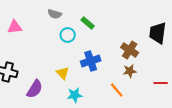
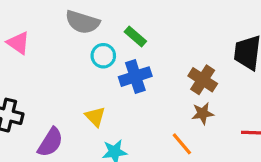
gray semicircle: (55, 14) -> (82, 22), size x1.5
pink triangle: (15, 27) -> (18, 43), turned 42
blue cross: (91, 61) -> (135, 77), moved

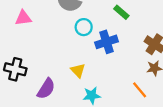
green rectangle: (135, 36) -> (121, 12), moved
pink triangle: (18, 43) -> (23, 18), turned -42

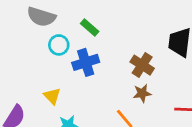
green rectangle: (121, 12) -> (90, 27), moved

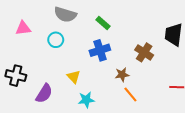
cyan circle: (59, 45) -> (56, 40), moved
brown star: (142, 93) -> (122, 75), moved

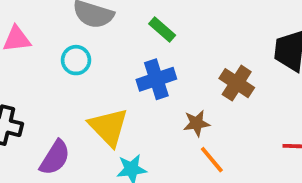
yellow triangle: (74, 77) -> (109, 127), size x1.6

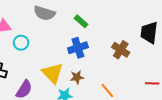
cyan circle: (76, 60) -> (21, 43), moved
brown star: (197, 123) -> (77, 77), moved

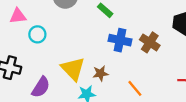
blue cross: (78, 48) -> (120, 40), moved, turned 30

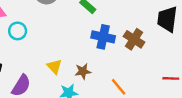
yellow triangle: (73, 69) -> (54, 67), size x0.6

